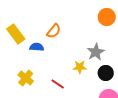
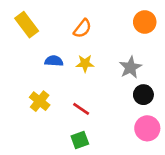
orange semicircle: (54, 31) -> (82, 28), moved
yellow rectangle: (16, 34) -> (27, 25), moved
yellow star: (80, 67) -> (85, 63), moved

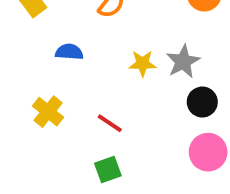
yellow star: (85, 63) -> (143, 63), moved

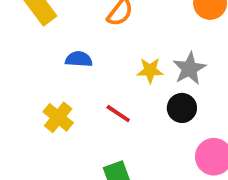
black circle: (202, 102) -> (182, 108), moved
red line: (110, 123) -> (118, 114), moved

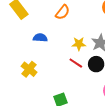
red line: (118, 114) -> (76, 63), moved

